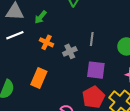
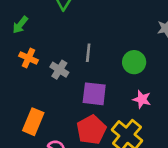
gray cross: (70, 51) -> (59, 70), turned -32
orange rectangle: (39, 78) -> (33, 122), moved

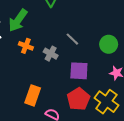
green arrow: (20, 25) -> (18, 20), size x1.6
gray line: (88, 53) -> (72, 39), turned -48

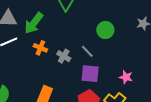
gray line: (72, 39) -> (87, 51), moved
green circle: (109, 44) -> (105, 30), moved

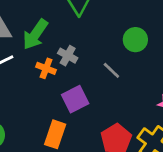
gray cross: (64, 56) -> (68, 56), moved
purple square: (90, 74) -> (75, 99), moved, turned -30

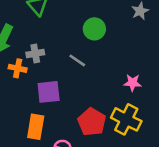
gray cross: (68, 56) -> (35, 53), turned -30
purple square: (75, 99) -> (49, 92), turned 30

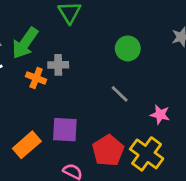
gray line: (77, 60) -> (120, 94), moved
purple square: (49, 92) -> (65, 130), moved
orange rectangle: (36, 127) -> (27, 145), moved, turned 30

